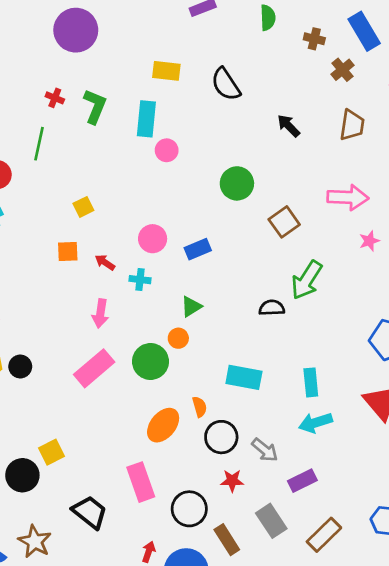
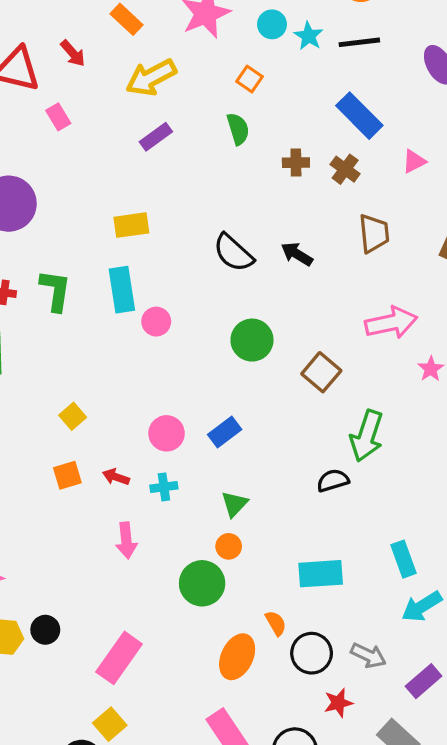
brown cross: (314, 39) -> (296, 163), moved
black semicircle: (226, 84) -> (233, 253), moved
pink rectangle: (94, 368) -> (119, 658), moved

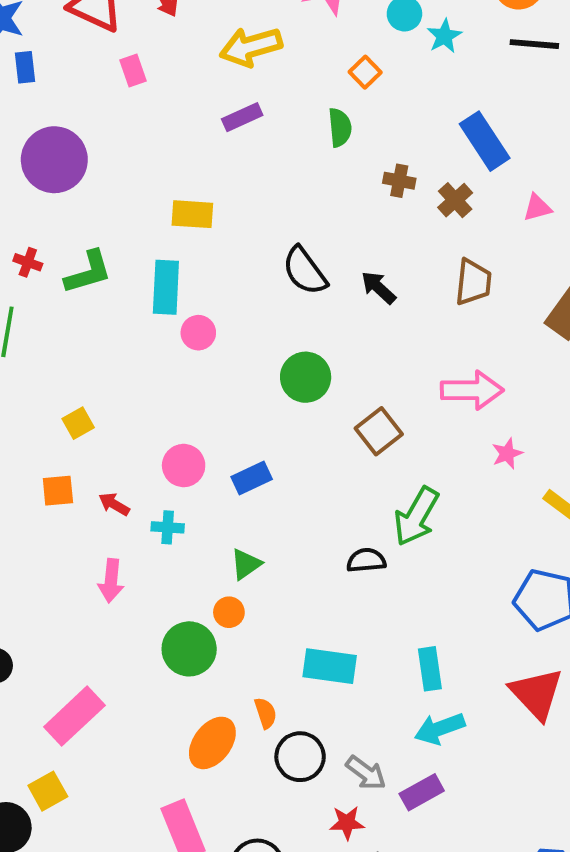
black line: (359, 42) -> (534, 44), moved
green L-shape: (55, 290) -> (88, 272), turned 54
purple rectangle: (424, 681) -> (422, 792), moved
red star: (338, 703) -> (347, 823), moved

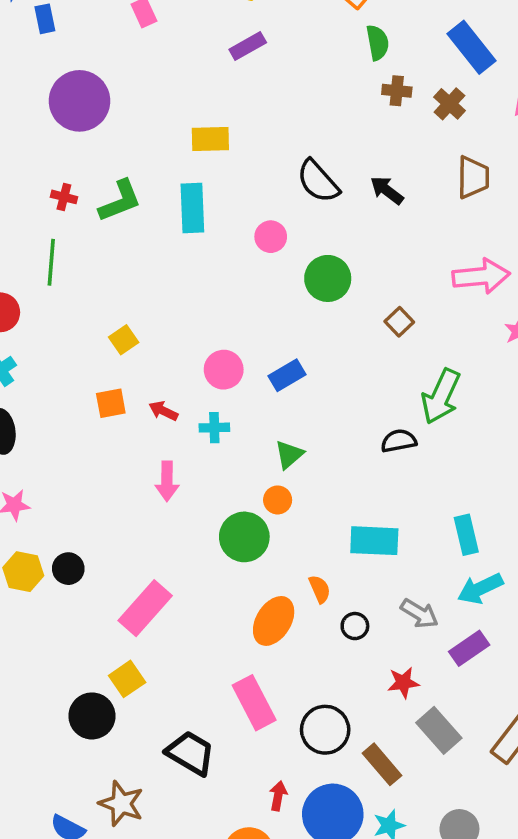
green semicircle: (340, 128) -> (378, 43), moved
pink circle: (198, 333) -> (271, 237), moved
brown square: (379, 431) -> (399, 322), size x0.7
black circle: (300, 757) -> (355, 626), size x0.6
gray arrow: (366, 773) -> (420, 614), moved

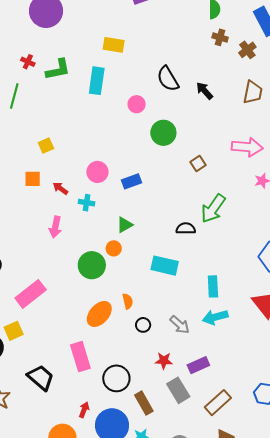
cyan rectangle: (374, 541) -> (165, 266), moved
purple rectangle: (469, 648) -> (198, 365), moved

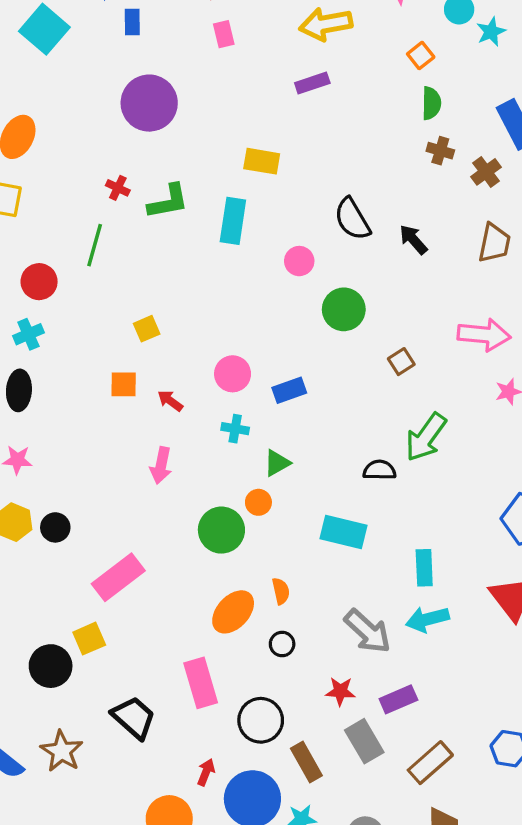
cyan cross: (87, 203) -> (235, 429), moved
black circle: (143, 325) -> (282, 644), moved
gray arrow: (180, 325) -> (368, 631), size x1.4

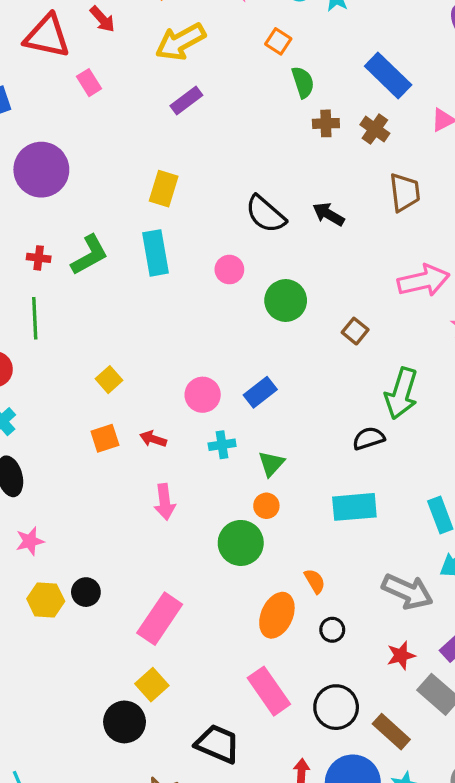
yellow rectangle: (262, 161) -> (164, 189), turned -64

